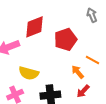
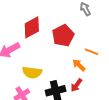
red arrow: (83, 91) -> (76, 85), moved

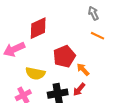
red pentagon: (63, 36) -> (64, 56), moved
orange line: (92, 52) -> (98, 36), moved

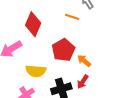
red diamond: (38, 28) -> (33, 24), turned -35
orange line: (98, 36) -> (72, 17), moved

